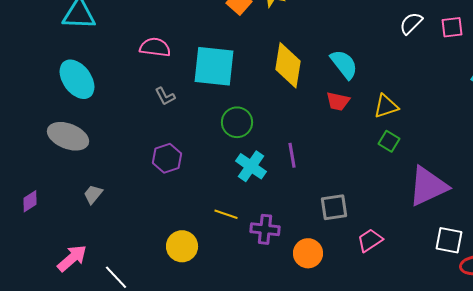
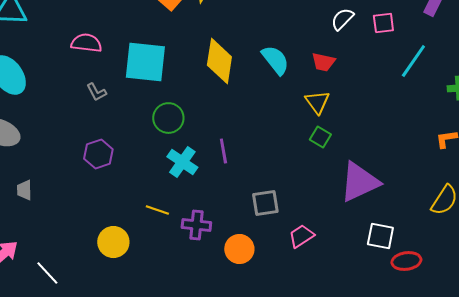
red trapezoid: (338, 101) -> (323, 62), moved
yellow triangle: (386, 106) -> (317, 102), turned -48
gray trapezoid: (93, 194) -> (24, 190), turned -40

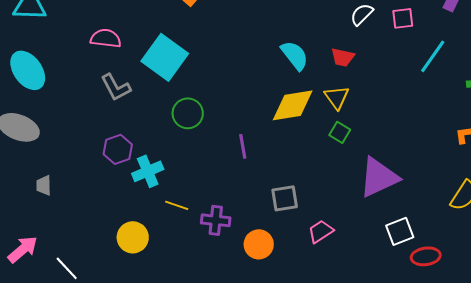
yellow diamond: (219, 61) -> (293, 105), moved, turned 72
cyan square: (145, 62) -> (165, 57), turned 30
gray L-shape: (96, 92) -> (116, 87), size x1.5
cyan cross: (182, 162) -> (148, 171), moved, turned 32
white square: (380, 236) -> (400, 231), turned -32

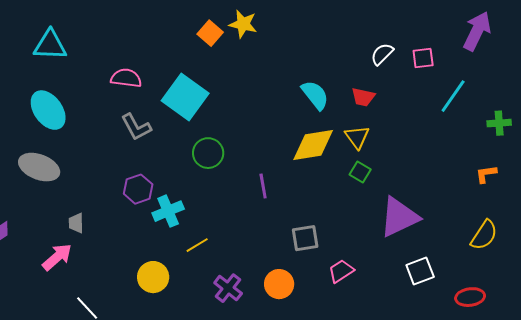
gray trapezoid: (44, 185) -> (76, 223), moved
yellow line: (177, 205) -> (197, 245), turned -50
purple cross: (216, 220) -> (228, 288), moved, turned 32
pink arrow: (23, 249) -> (57, 257), moved
red ellipse: (426, 256) -> (470, 297), moved

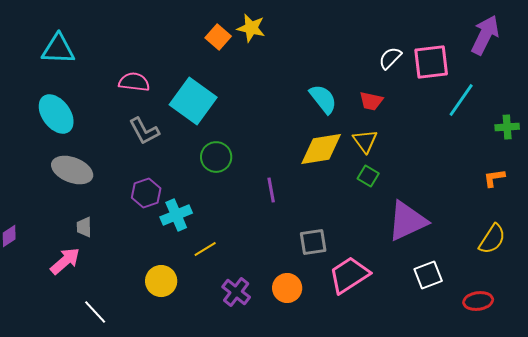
pink square: (423, 58) -> (431, 62), size x1.6
gray ellipse: (39, 167) -> (72, 170), moved
pink trapezoid: (341, 271) -> (349, 275), size x1.6

